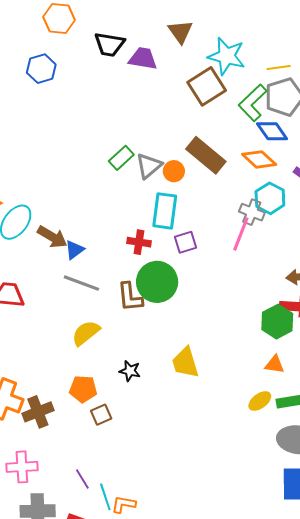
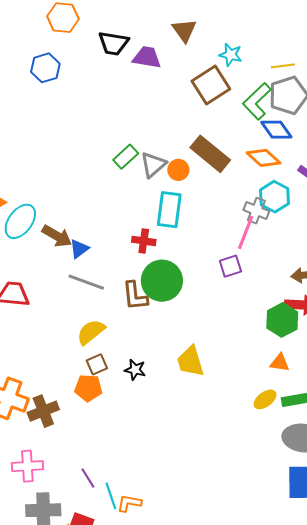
cyan star: (226, 56) -> (231, 55), size x0.6
purple square: (186, 242) -> (230, 266), moved
brown square: (101, 415) -> (97, 364), moved

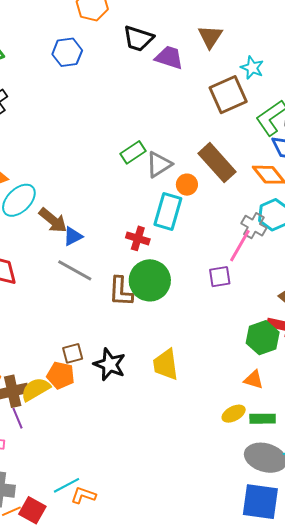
orange circle: (178, 170) -> (187, 185), moved
yellow semicircle: (91, 332) -> (36, 389), moved
black star: (135, 370) -> (110, 364), size x1.5
purple line: (88, 478) -> (18, 418), moved
cyan line: (111, 496) -> (66, 485), turned 72

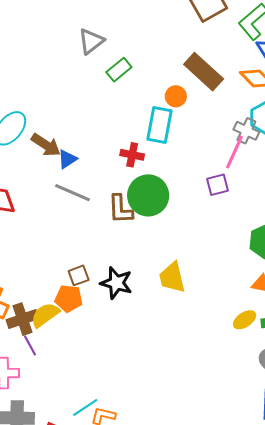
gray triangle: (159, 164) -> (91, 41), moved

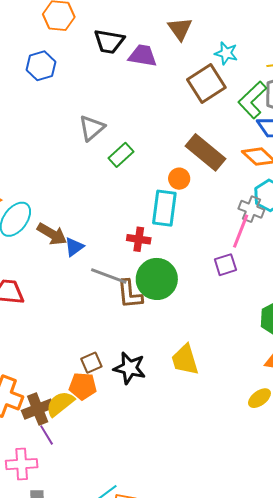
gray line: (73, 193) -> (109, 276), moved

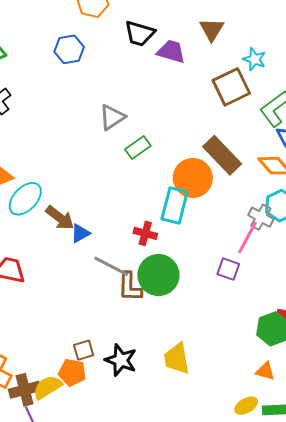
orange circle: (179, 179) -> (193, 178), size x1.8
purple square: (225, 265) -> (228, 269), turned 30

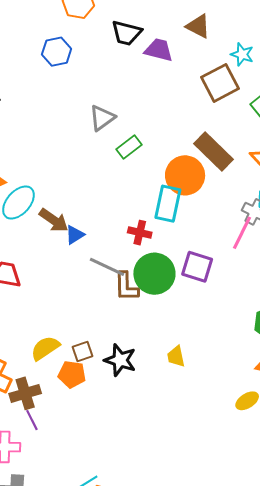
brown triangle: (212, 29) -> (198, 26), turned -32
purple square: (228, 269) -> (197, 267), moved, size x1.4
yellow trapezoid: (177, 359) -> (176, 356), size x0.7
yellow semicircle: (48, 387) -> (45, 348), moved

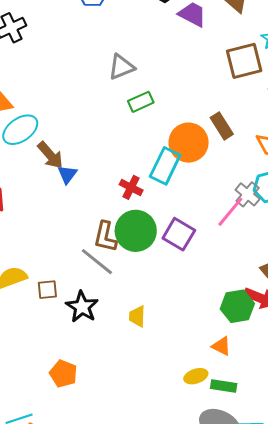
brown rectangle: (214, 151) -> (222, 126), size x0.7
blue triangle: (75, 235) -> (67, 174), turned -35
gray line: (107, 267) -> (97, 262), moved
orange pentagon: (72, 374) -> (63, 374), moved

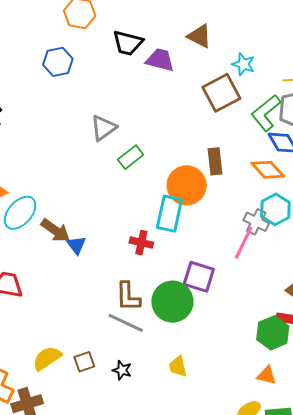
brown rectangle: (222, 126) -> (215, 161), turned 40
green circle: (136, 231) -> (172, 302), moved
black star: (82, 307) -> (122, 370), size x0.6

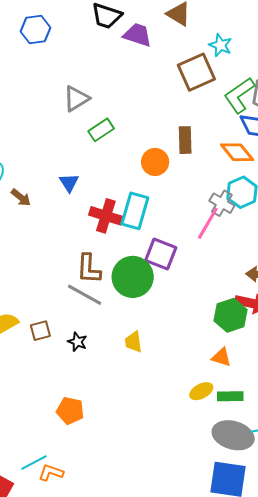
orange circle: (187, 185) -> (155, 162), size x0.7
cyan rectangle: (169, 214) -> (135, 211), moved
brown arrow: (55, 230) -> (21, 198), size x0.7
red cross: (141, 243) -> (106, 216), size x1.4
blue triangle: (76, 245) -> (69, 183), moved

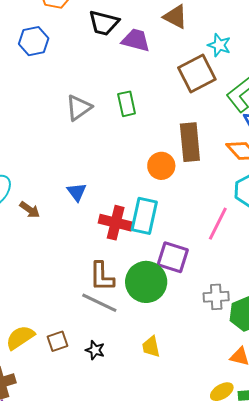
green rectangle: (101, 130) -> (127, 104), moved, turned -65
brown rectangle: (185, 140) -> (190, 142), size x1.4
gray cross: (222, 203) -> (216, 297), moved, turned -30

